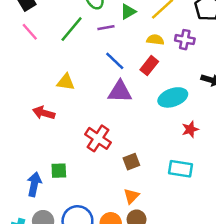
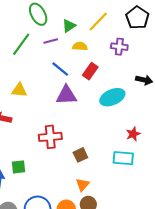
yellow semicircle: (155, 40) -> (80, 46), moved
red star: (190, 129) -> (133, 134), moved
red cross: (98, 138) -> (50, 137), turned -35

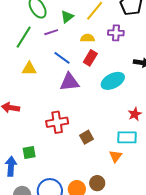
yellow semicircle: (80, 46) -> (87, 38), moved
yellow triangle: (19, 90) -> (29, 69), moved
orange triangle: (83, 185) -> (116, 156), moved

